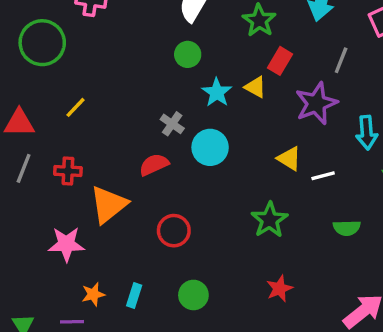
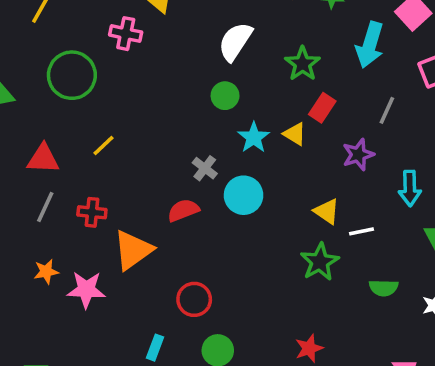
purple star: (316, 103) -> (358, 155), size x0.7
green star: (270, 220) -> (320, 262), moved
red circle: (174, 231) -> (194, 299), moved
orange star: (93, 294) -> (46, 272), moved

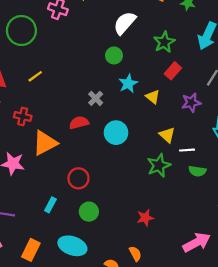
yellow triangle: (295, 134) -> (153, 97), moved
cyan circle: (244, 195) -> (116, 133), moved
green semicircle: (384, 288) -> (197, 171), moved

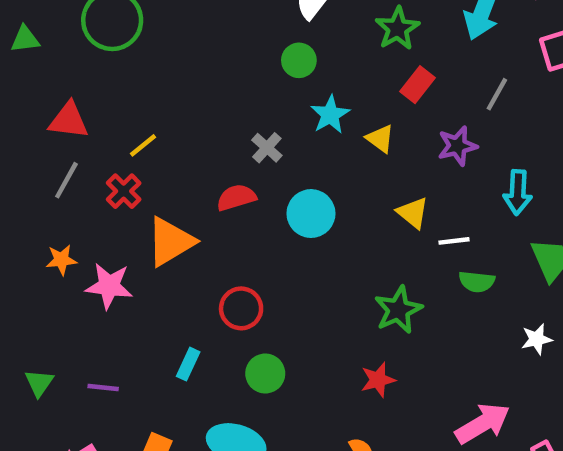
yellow line: (35, 76) -> (143, 145), moved
red cross: (23, 116) -> (124, 191), turned 35
green star: (159, 165) -> (398, 310), moved

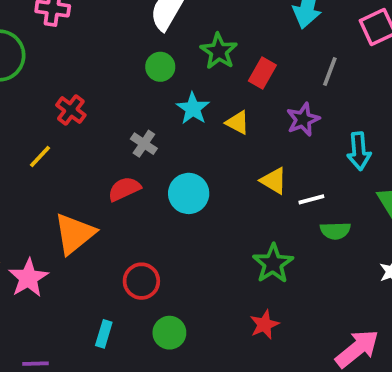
green star: (397, 29) -> (219, 51), moved
red cross: (124, 191) -> (71, 110), moved
pink star: (109, 286) -> (28, 278), turned -30

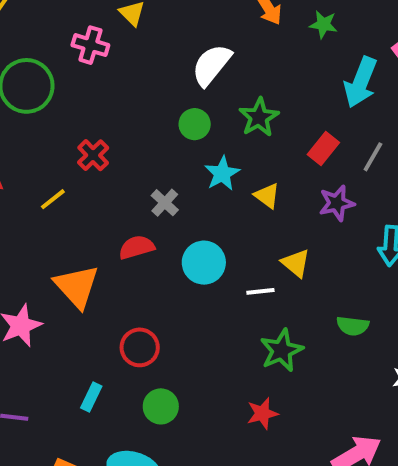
red rectangle: (262, 73) -> (323, 148), moved
white line: (311, 199) -> (260, 291), moved
orange triangle: (74, 234) -> (77, 286), turned -42

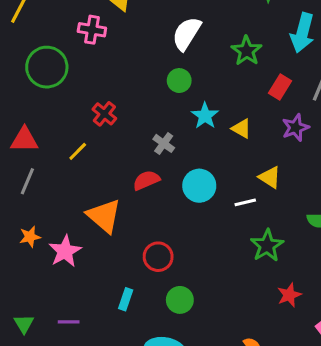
green star: (259, 117) -> (247, 51), moved
red star: (262, 413) -> (289, 295), moved

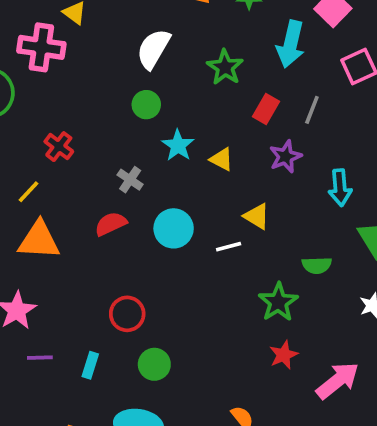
pink cross: (92, 30) -> (41, 47), size x1.4
orange triangle: (104, 216) -> (39, 240), moved, turned -36
green star: (267, 246) -> (278, 302), moved
purple line: (69, 322) -> (40, 358), moved

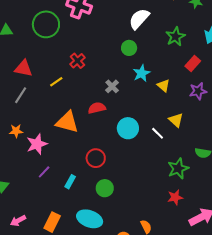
cyan circle: (174, 228) -> (128, 128), moved
orange triangle: (39, 240) -> (67, 122), moved
white line: (229, 247) -> (158, 133), turned 48
purple line: (40, 358) -> (44, 172), turned -56

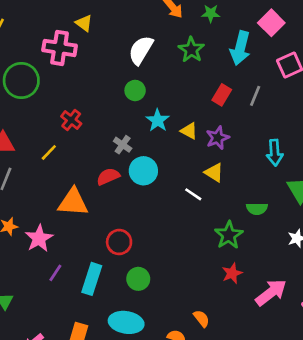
green star: (175, 37) -> (191, 50), moved
purple star: (198, 91) -> (218, 138), moved
cyan circle: (128, 128) -> (143, 171), moved
cyan rectangle: (70, 182) -> (92, 279), size x1.6

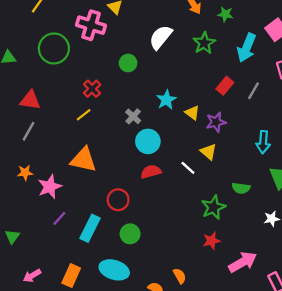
green circle: (135, 90) -> (128, 63), moved
yellow line: (49, 152) -> (84, 115), moved
red semicircle: (108, 177) -> (151, 172), moved

